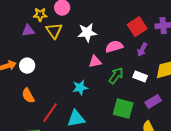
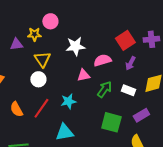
yellow star: (40, 15) -> (34, 34), moved
yellow triangle: (54, 31) -> (42, 59), moved
white circle: (27, 66) -> (38, 79), moved
red line: (50, 113) -> (41, 108), moved

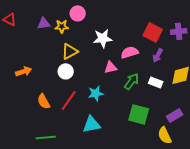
red square: (125, 40) -> (153, 32), turned -30
purple triangle: (16, 44) -> (44, 23), moved
yellow triangle: (42, 59) -> (70, 51), turned 36
purple rectangle: (141, 115) -> (175, 115), moved

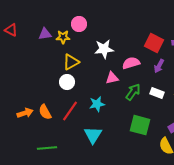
orange arrow: (24, 71) -> (25, 113), moved
cyan triangle: (92, 124) -> (93, 135), turned -48

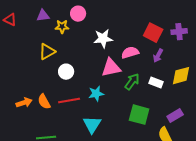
purple triangle: (45, 34) -> (43, 16), moved
yellow triangle: (71, 62) -> (47, 52), moved
pink triangle: (112, 78) -> (111, 68), size x1.5
red line: (70, 111) -> (69, 101), turned 45

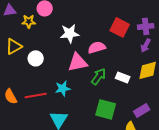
purple arrow: (158, 56) -> (146, 45), moved
white circle: (66, 72) -> (36, 58), moved

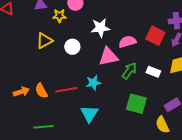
red square: (120, 27) -> (155, 36), moved
white circle: (36, 58) -> (72, 47), moved

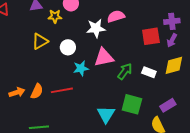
red square: (155, 36) -> (151, 36), turned -36
pink semicircle: (127, 42) -> (116, 16), moved
cyan star: (93, 83) -> (81, 68), moved
orange semicircle: (41, 91) -> (37, 91), turned -126
cyan triangle: (89, 114) -> (106, 114), moved

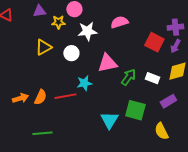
white star: (96, 28) -> (87, 31), moved
red square: (151, 36) -> (154, 42), turned 36
cyan star: (81, 68) -> (84, 83), moved
purple rectangle: (168, 105) -> (168, 101), moved

